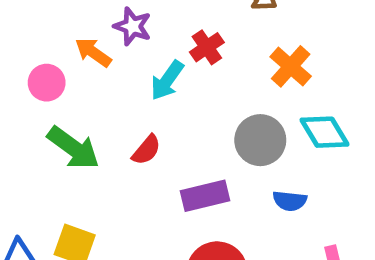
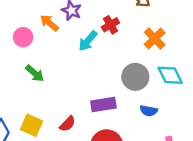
green arrow: (73, 148) -> (35, 73), size x0.7
red semicircle: (146, 150) -> (67, 124), moved

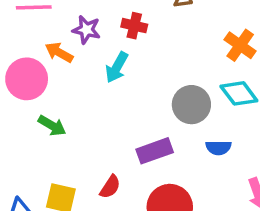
red cross: (110, 25) -> (134, 26), moved, turned -36
pink circle: (23, 37) -> (27, 79), size x1.5
orange cross: (155, 39) -> (240, 45), moved

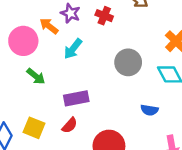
cyan arrow: (117, 67) -> (73, 49), moved
gray circle: (191, 105) -> (128, 62), moved
purple rectangle: (155, 151) -> (76, 98), moved

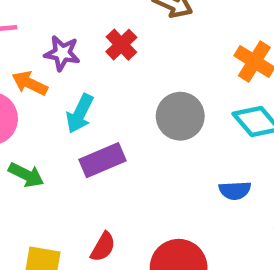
red cross: (104, 16) -> (121, 45), turned 36
purple rectangle: (76, 98) -> (103, 160), moved

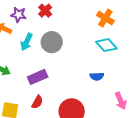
gray circle: (180, 116) -> (52, 42), moved
purple rectangle: (103, 160) -> (38, 77), moved

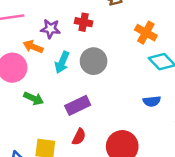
red cross: (45, 11) -> (84, 22), turned -32
orange cross: (105, 18) -> (146, 33), moved

